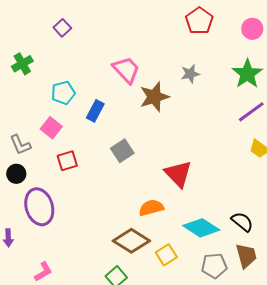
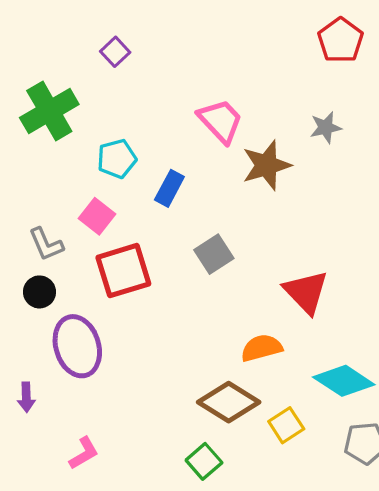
green cross: (22, 64) -> (49, 111), size x1.6
red square: (67, 161) -> (123, 271), size x1.6

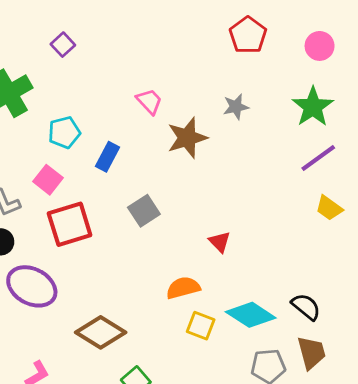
pink trapezoid: (220, 121) -> (149, 101), size x0.7
red triangle: (306, 292) -> (220, 242), size x0.6
purple ellipse: (77, 346) -> (32, 286), turned -45
brown diamond: (229, 402) -> (101, 332), moved
yellow square: (286, 425) -> (201, 326), moved, turned -36

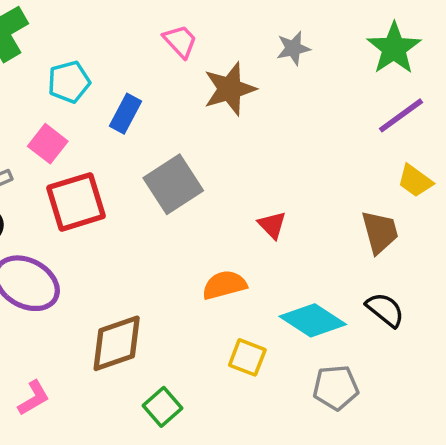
gray square: (144, 211) -> (173, 184), size x1.4
yellow square: (201, 326) -> (247, 357), moved
brown diamond: (101, 332) -> (117, 343), turned -51
brown trapezoid: (311, 353) -> (380, 232), moved

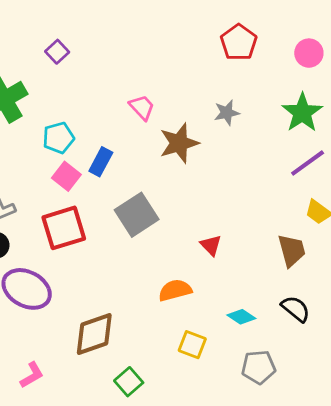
pink square: (48, 144) -> (66, 176), moved
cyan diamond: (313, 320) -> (241, 317), size x0.6

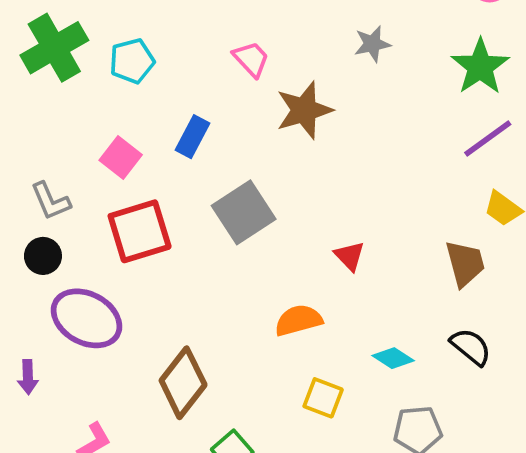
gray star: (227, 113) -> (372, 44), moved
cyan pentagon: (58, 138) -> (132, 61), moved
pink square: (66, 176) -> (121, 157), moved
brown diamond: (94, 334) -> (183, 383), turned -33

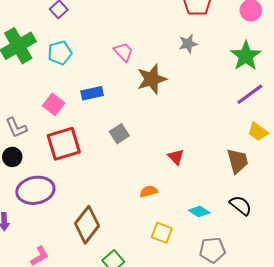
blue rectangle: (193, 137) -> (92, 93), turned 50
gray square: (244, 212) -> (119, 134), size x0.6
purple ellipse: (87, 318) -> (35, 190), turned -39
orange semicircle: (298, 320) -> (149, 191), size x0.7

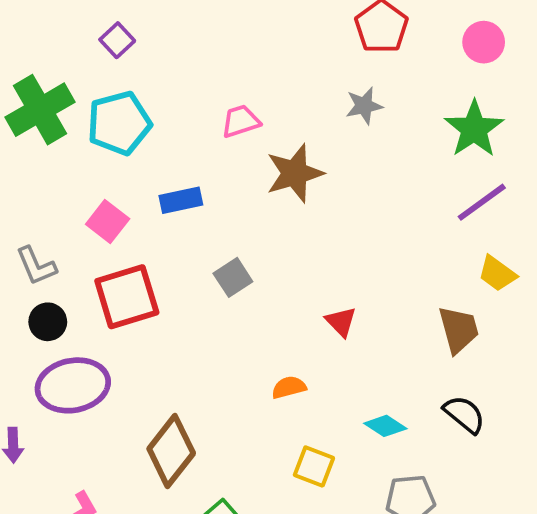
pink trapezoid: (123, 52) -> (241, 121), turned -65
cyan pentagon: (60, 53) -> (119, 123), size x1.4
black circle: (12, 157) -> (48, 322), moved

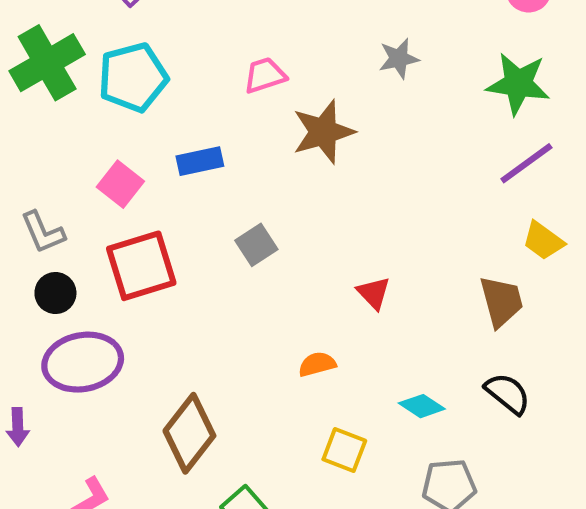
green star: (474, 129) -> (518, 84), turned -30

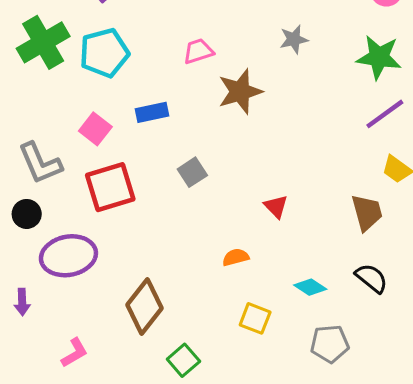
gray L-shape: (43, 232) -> (40, 163), size x1.4
black circle: (55, 293) -> (27, 214), moved

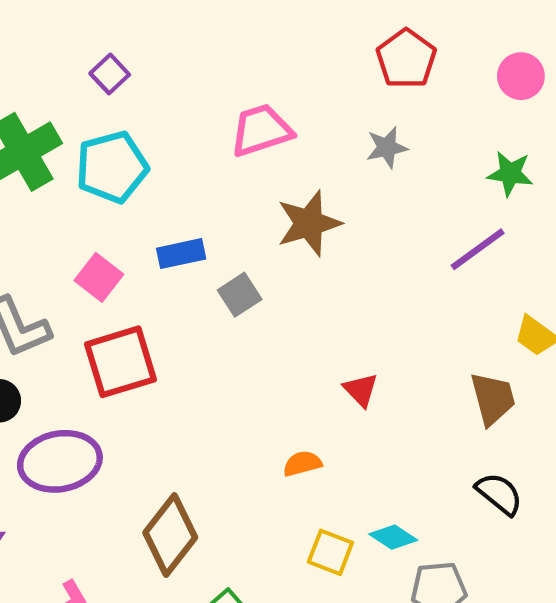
pink trapezoid: (198, 51) -> (261, 130), moved, size x1.4
green star: (379, 57) -> (510, 174), size x0.7
purple line: (385, 114) -> (478, 249), moved
gray square: (192, 172) -> (240, 295), moved
cyan diamond: (310, 287) -> (393, 537), moved

